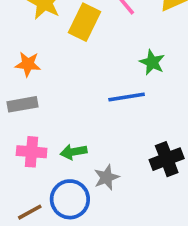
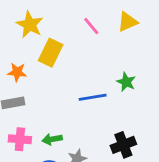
yellow rectangle: (85, 22) -> (51, 53), moved
green star: (152, 62) -> (126, 82), moved

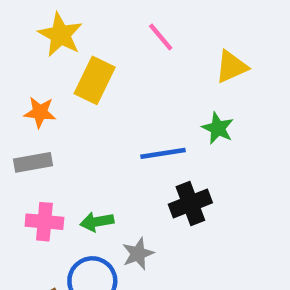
yellow triangle: (128, 22) -> (231, 67), moved
black cross: (123, 145) -> (190, 203), moved

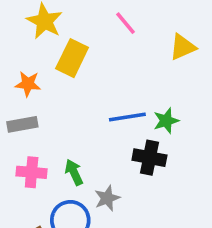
green star: (218, 128) -> (166, 121), moved, turned 30
black cross: (190, 203) -> (149, 158), turned 32
green arrow: (97, 222) -> (74, 172), turned 75

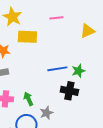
pink line: (126, 23) -> (56, 18), turned -56
yellow rectangle: (72, 58) -> (27, 37), turned 66

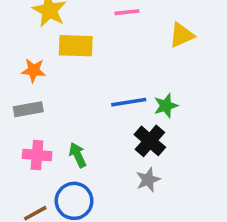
black cross: (69, 91) -> (150, 141), turned 30
gray star: (46, 113) -> (148, 180), moved

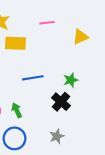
blue line: (129, 102) -> (33, 78), moved
gray star: (148, 180) -> (57, 136), moved

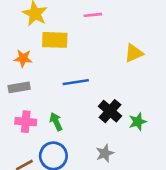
yellow triangle: (80, 37) -> (134, 53), moved
green star: (71, 80) -> (138, 122), moved

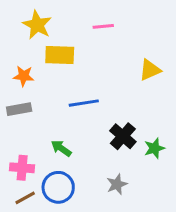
pink cross: (26, 122) -> (22, 168), moved
green arrow: (56, 122) -> (61, 148), turned -30

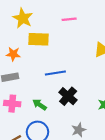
black cross: (123, 136) -> (68, 96), moved
pink cross: (22, 168) -> (12, 104), moved

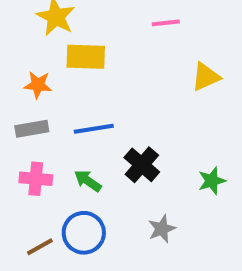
pink line: (69, 19) -> (166, 23), moved
blue line: (55, 73) -> (94, 129), moved

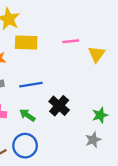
pink line: (166, 23) -> (71, 41), moved
yellow triangle: (206, 77) -> (97, 54), turned -30
gray star: (162, 229) -> (93, 140), moved

